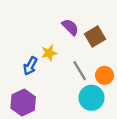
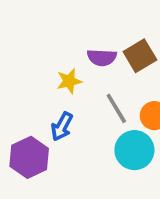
purple semicircle: (70, 27) -> (102, 58), moved, turned 138
blue arrow: (30, 66) -> (62, 126), moved

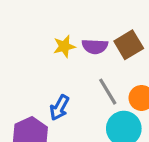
yellow star: (69, 81) -> (64, 46), moved

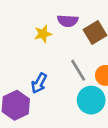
purple semicircle: (95, 46) -> (68, 21), moved

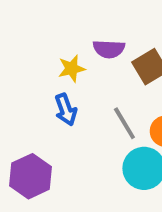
blue arrow: (39, 83) -> (66, 110), moved, turned -48

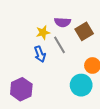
gray line: (124, 123) -> (59, 45), moved

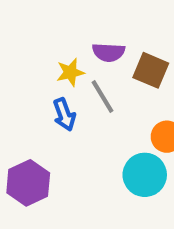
brown square: (84, 31) -> (151, 70), turned -36

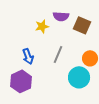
gray line: (103, 96) -> (58, 54), moved, turned 54
blue arrow: (64, 115) -> (28, 56), moved

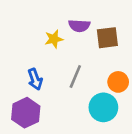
brown square: (82, 25) -> (107, 38), turned -30

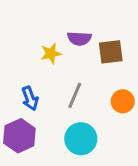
cyan circle: (103, 107) -> (81, 139), moved

